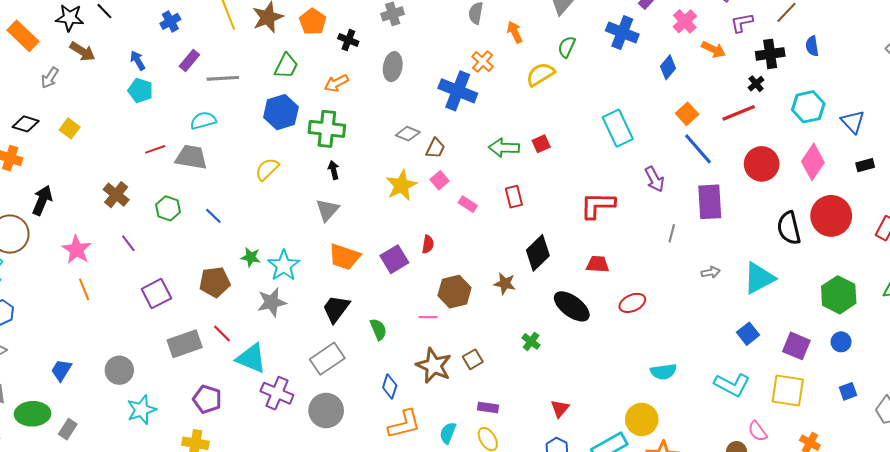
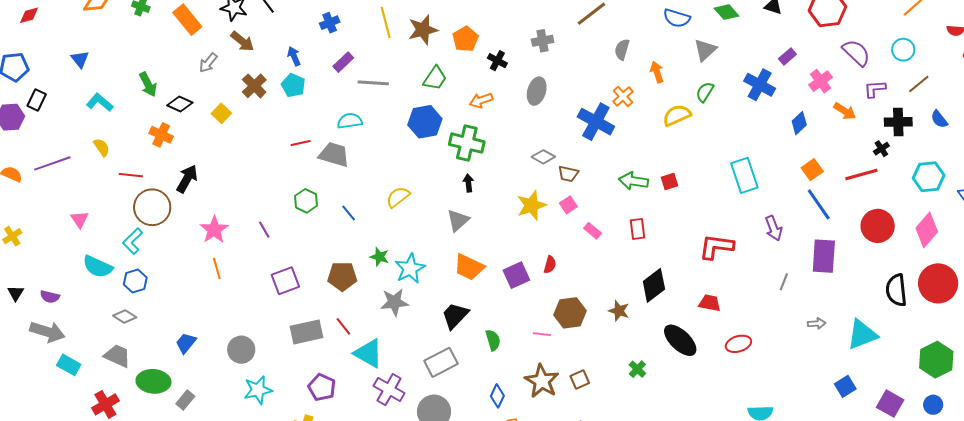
blue semicircle: (812, 46) -> (939, 119), turned -36
brown trapezoid: (435, 148) -> (568, 174), turned 70
yellow semicircle: (267, 169) -> (398, 197), moved
brown cross: (116, 195) -> (254, 86), moved

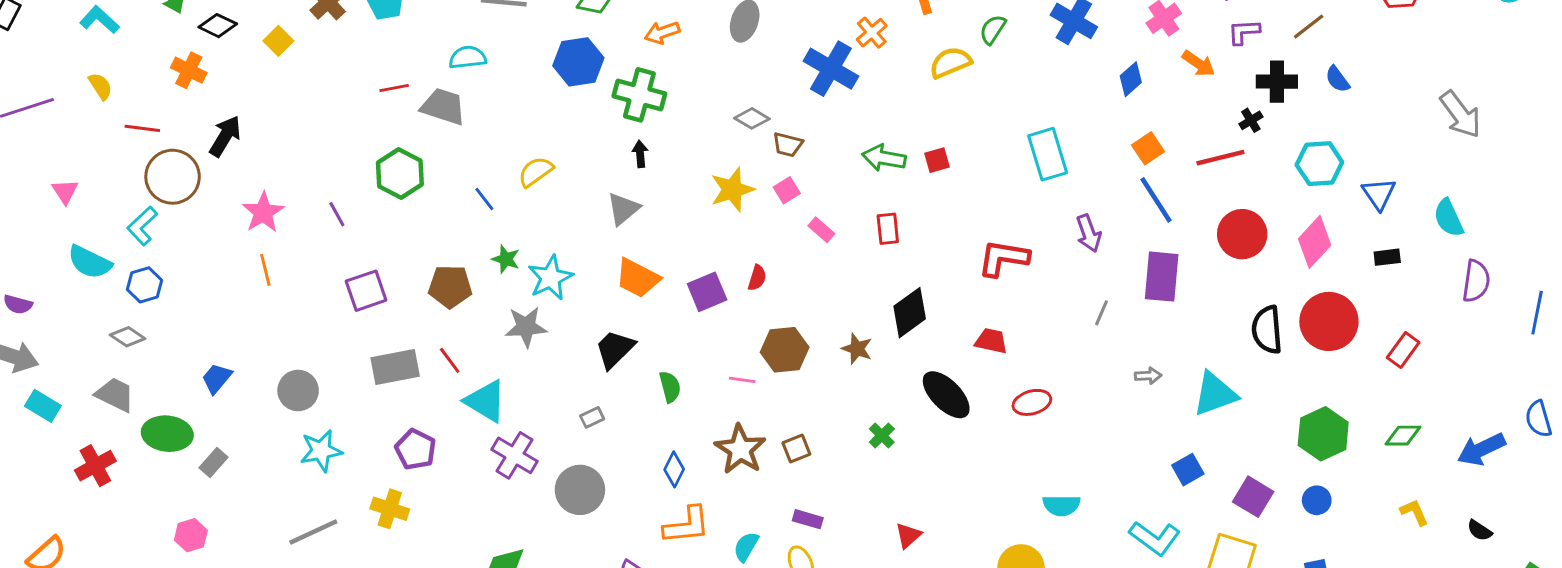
green hexagon: (306, 201) -> (400, 174), size x1.4
blue line: (349, 213) -> (484, 199), moved
gray rectangle: (441, 362) -> (592, 417), size x0.5

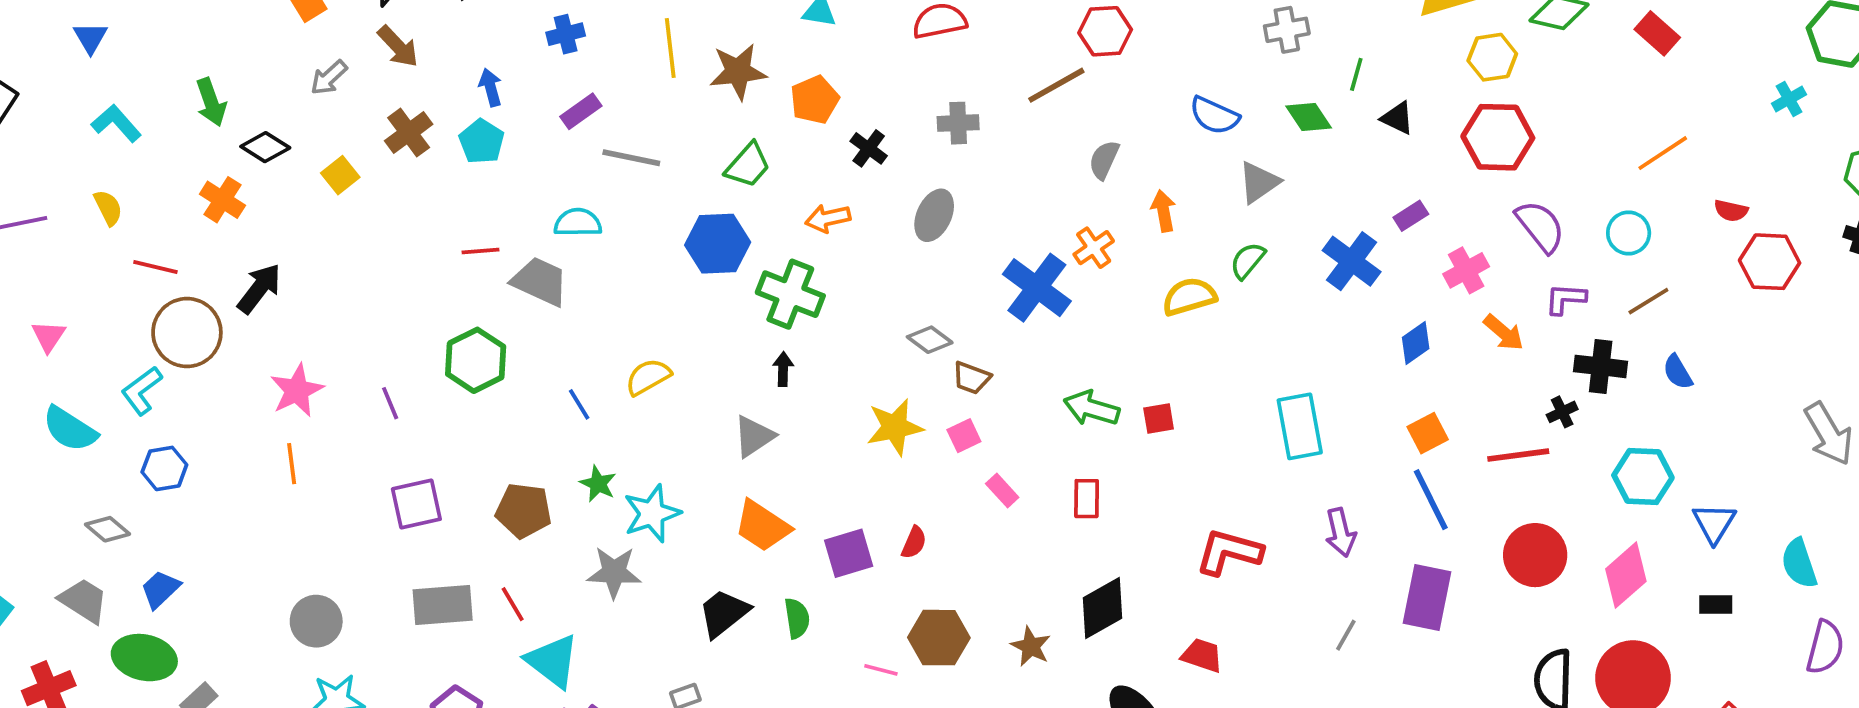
blue hexagon: (145, 285) -> (164, 468), moved
blue trapezoid: (217, 378) -> (160, 589), moved
green semicircle: (670, 387) -> (797, 618), moved

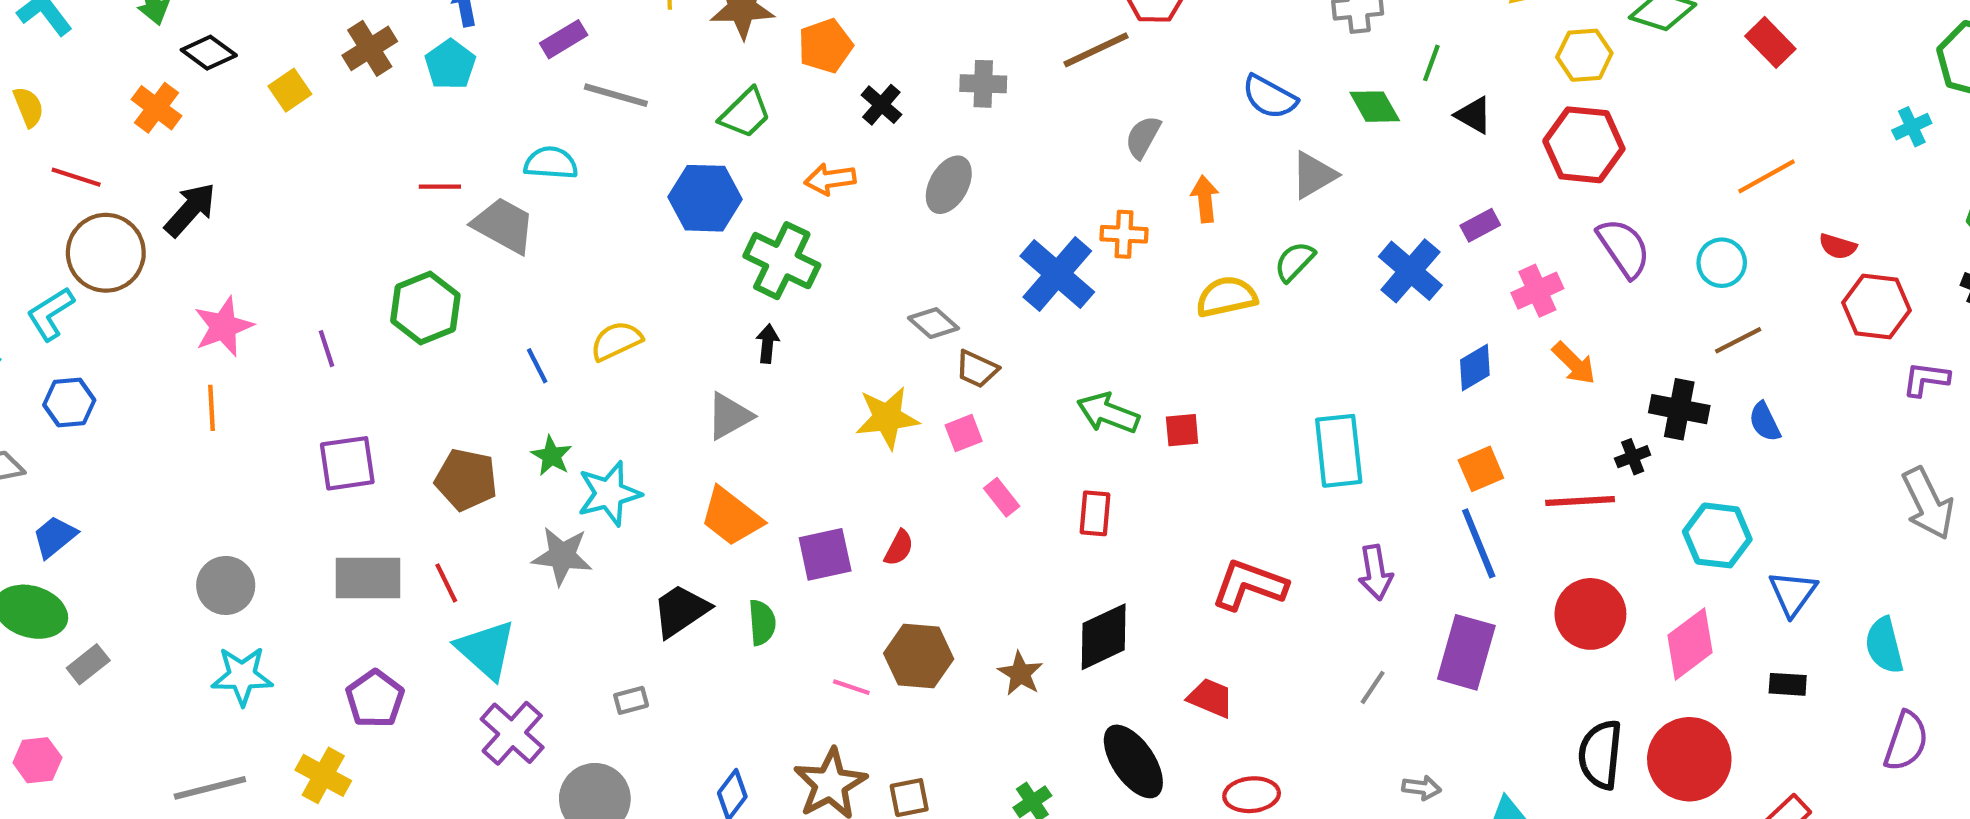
orange cross: (1094, 248) -> (1124, 234), turned 33
purple L-shape: (1565, 299) -> (1926, 379), moved

